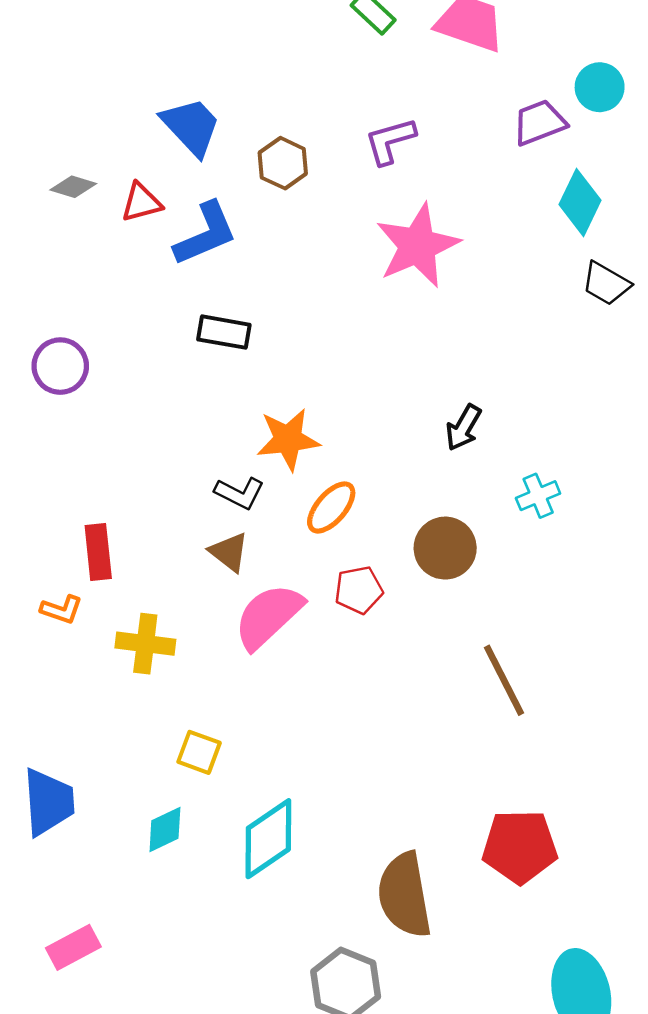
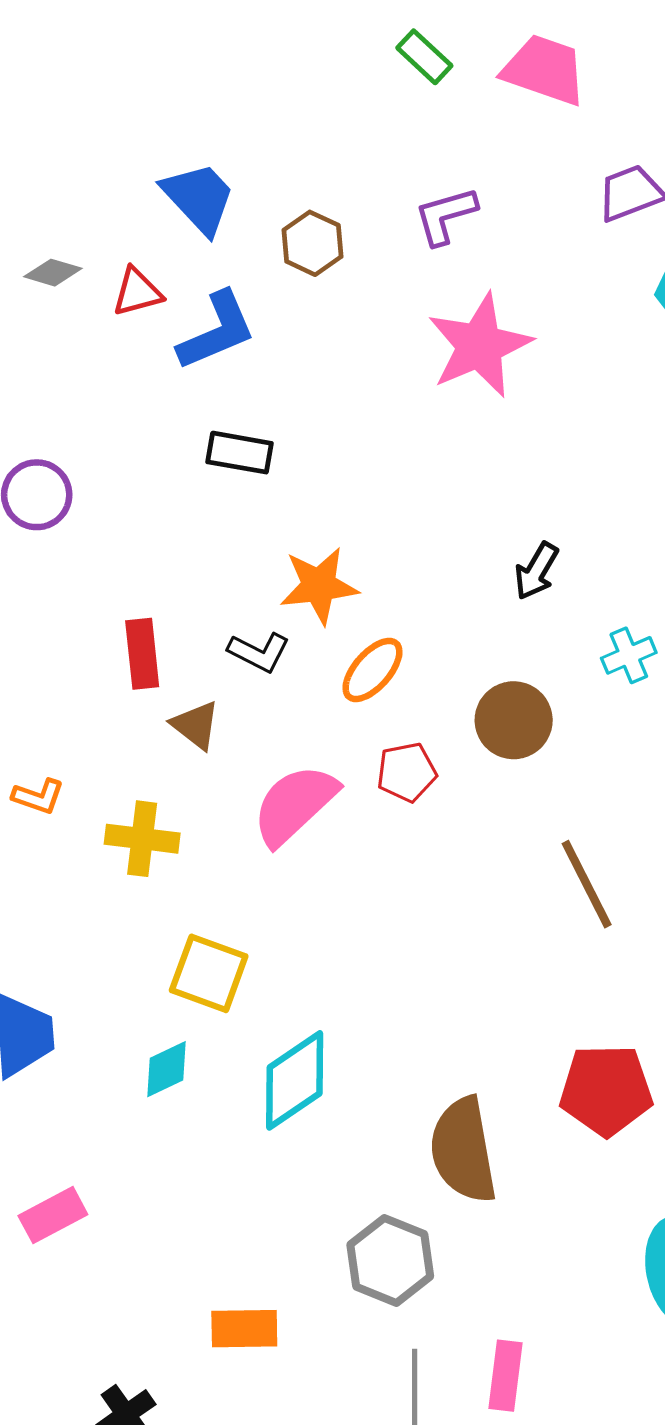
red rectangle: (98, 552) -> (142, 654), moved
brown triangle: (229, 552) -> (196, 725), moved
yellow square: (199, 752) -> (209, 973), size x1.4

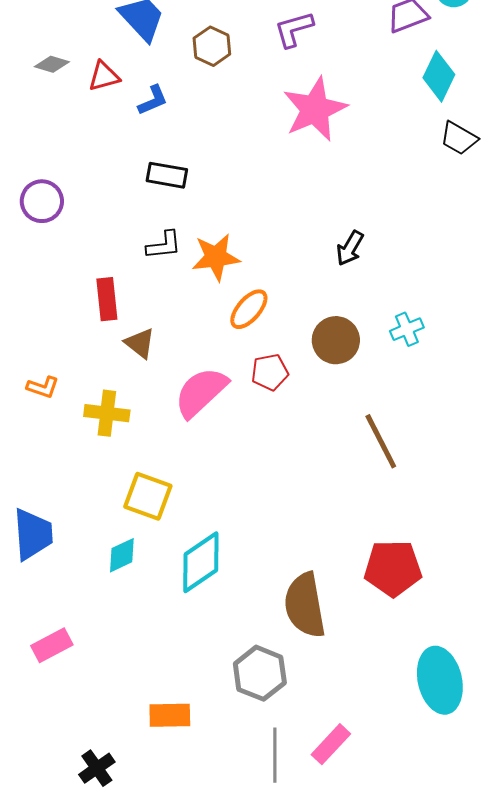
blue L-shape: (217, 331) -> (153, 100), size x0.6
black L-shape: (259, 652) -> (164, 245), moved, turned -33
cyan cross: (629, 655) -> (407, 329), moved
pink rectangle: (506, 1376) -> (331, 744), turned 36

